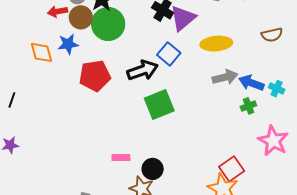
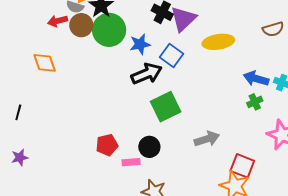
blue star: (68, 44) -> (140, 44), moved
red pentagon: (95, 76) -> (107, 145), moved, size x0.7
gray arrow: (225, 77) -> (207, 139), moved
black circle: (153, 169) -> (149, 147), moved
red square: (232, 169) -> (242, 166), turned -30

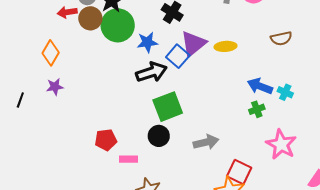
purple triangle: (183, 19) -> (193, 44), moved
yellow ellipse: (218, 42) -> (226, 46), size x0.7
orange diamond: (45, 63) -> (51, 53), turned 45
black circle: (149, 147) -> (159, 136), moved
purple star: (20, 158) -> (55, 87), moved

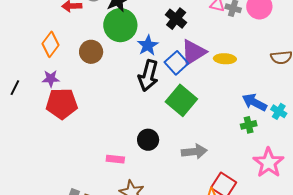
brown circle: (90, 18) -> (91, 52), moved
blue star: (147, 42) -> (148, 45), turned -30
black arrow: (151, 72) -> (148, 76), turned 116
green square: (168, 107) -> (181, 100), moved, turned -36
red pentagon: (106, 140) -> (62, 104), moved, size x1.4

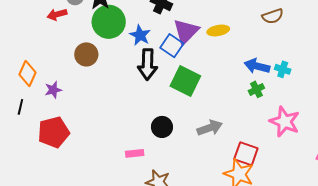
orange diamond: (51, 44) -> (27, 73), moved
red pentagon: (62, 104) -> (54, 132), moved

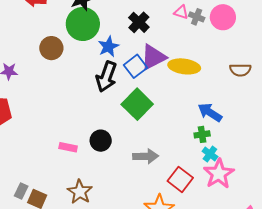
yellow ellipse: (218, 30) -> (184, 66), size x1.4
cyan cross: (283, 69) -> (210, 154), moved
pink rectangle: (135, 153) -> (68, 147), moved
red square: (246, 154) -> (180, 179), moved

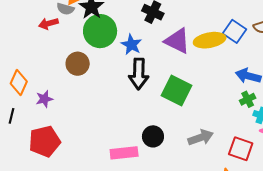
purple triangle: (153, 57) -> (177, 41), turned -48
blue square: (135, 66) -> (235, 31), moved
pink rectangle: (68, 147) -> (124, 153), size x1.5

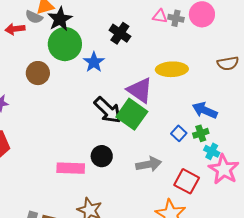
blue square: (235, 31) -> (179, 133), moved, size x0.7
purple triangle: (177, 41) -> (140, 90), moved
black arrow: (139, 74) -> (108, 110), moved, turned -56

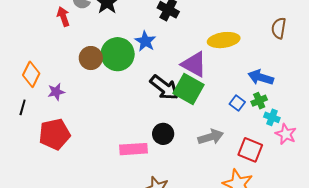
red arrow: (15, 29) -> (63, 17), turned 84
green circle: (65, 44) -> (118, 54), moved
brown semicircle: (228, 63) -> (279, 28), turned 115
pink star: (224, 169) -> (286, 134), size x0.7

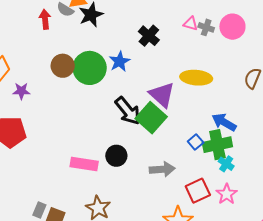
green cross: (259, 101) -> (217, 145), size x1.8
pink star: (286, 134) -> (227, 194), moved
red square: (250, 150) -> (198, 191), turned 30

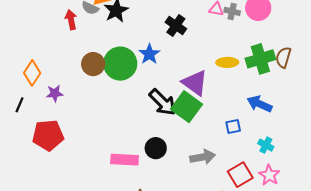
yellow ellipse: (196, 78) -> (227, 62), size x0.7
blue square: (196, 142) -> (233, 126), turned 35
green cross: (217, 145) -> (260, 59), moved

